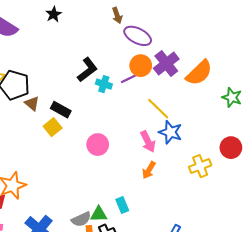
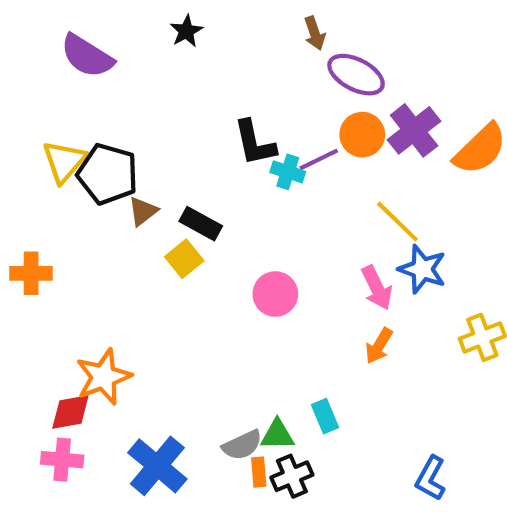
black L-shape: (87, 70) -> (255, 143), turned 115
purple line: (130, 78) -> (319, 159), moved
brown triangle: (32, 104) -> (143, 211), turned 42

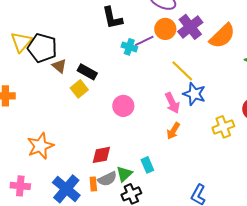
black L-shape: (255, 143) -> (112, 18), moved
brown triangle: (143, 211) -> (59, 66), turned -42
red diamond: (70, 412) -> (101, 155), moved
green triangle: (277, 435) -> (124, 174), turned -42
orange rectangle: (259, 472) -> (93, 184), moved

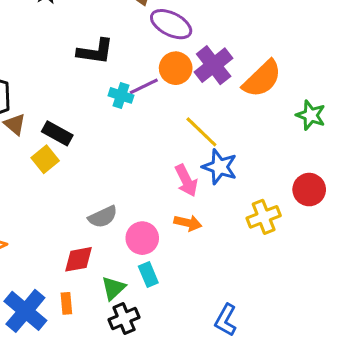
black L-shape: (112, 18) -> (95, 51), turned -70
pink circle: (123, 106) -> (142, 238), moved
orange arrow: (173, 131) -> (188, 223), turned -108
gray semicircle: (107, 179) -> (103, 217), moved

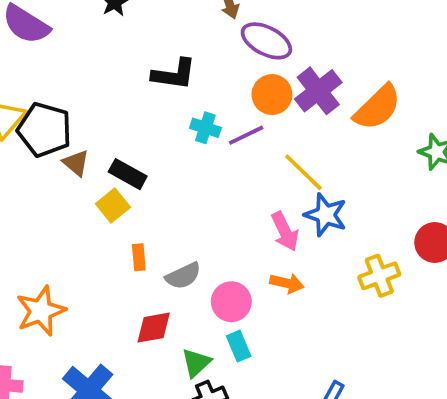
purple line: (144, 86) -> (246, 135), moved
orange rectangle: (66, 303) -> (139, 257), moved

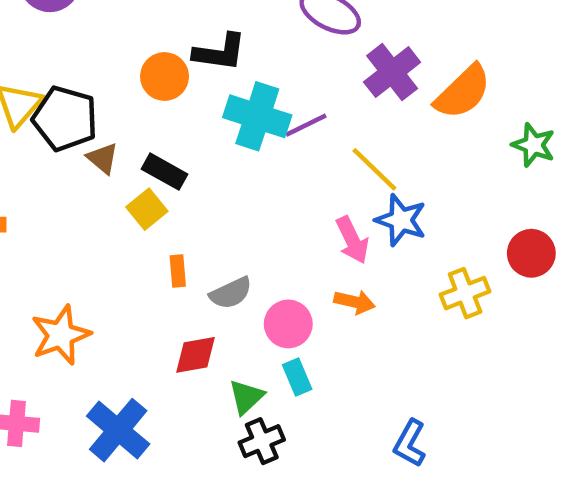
orange circle: (272, 95) -> (165, 76), moved
cyan cross: (205, 128) -> (257, 116), size x1.8

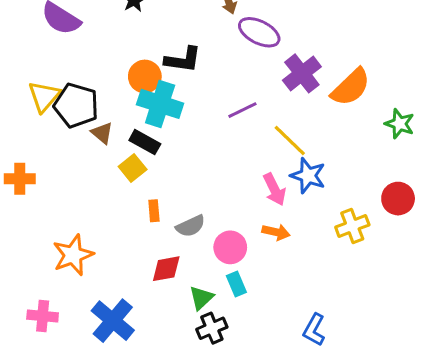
cyan cross: (257, 116) -> (160, 104), moved

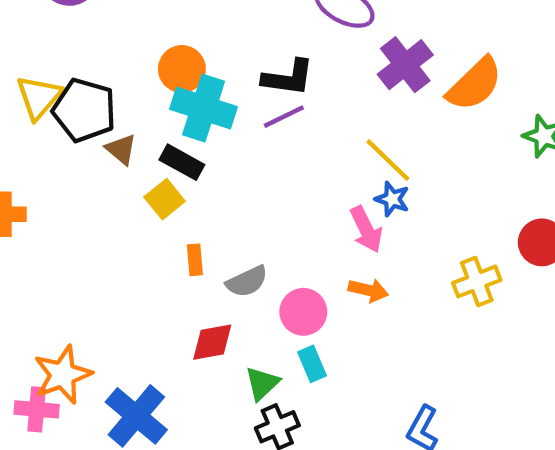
black L-shape: (183, 60) -> (288, 78), moved
purple line: (242, 110) -> (284, 117), moved
blue star: (308, 176) -> (392, 199), moved, size x0.7
orange star: (73, 255) -> (63, 375), moved

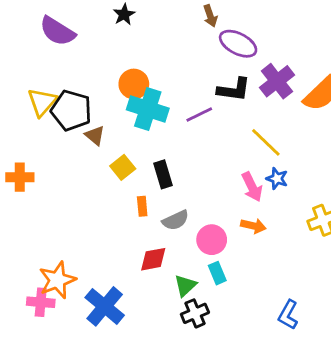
black L-shape: (288, 78) -> (234, 90), moved
black rectangle: (182, 162) -> (163, 174), moved, turned 44
blue star: (392, 199) -> (277, 179), moved

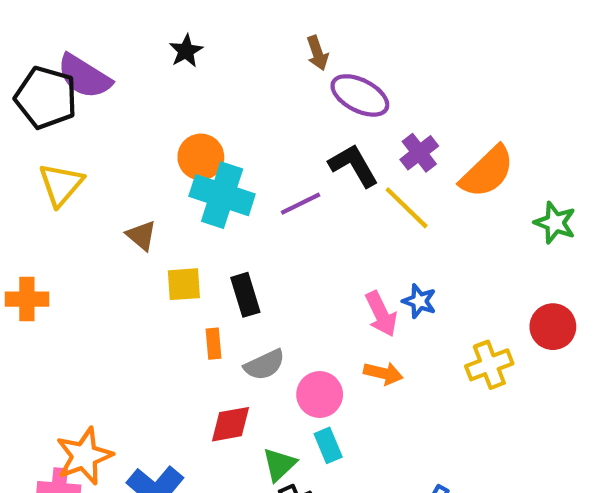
purple cross: (277, 81) -> (419, 153), size x0.7
black L-shape: (234, 90) -> (354, 165), turned -128
black pentagon: (71, 110) -> (46, 98), moved
yellow line: (266, 142) -> (407, 208), moved
yellow square: (123, 167) -> (184, 284), turned 35

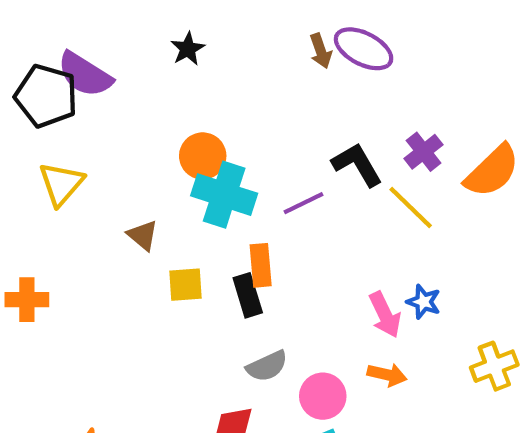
purple ellipse: (360, 95) -> (364, 49), moved
orange rectangle: (214, 344) -> (261, 265), moved, size x1.4

